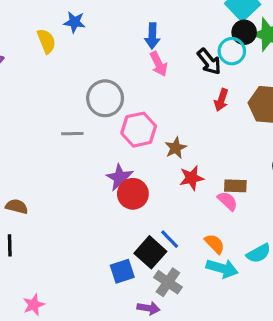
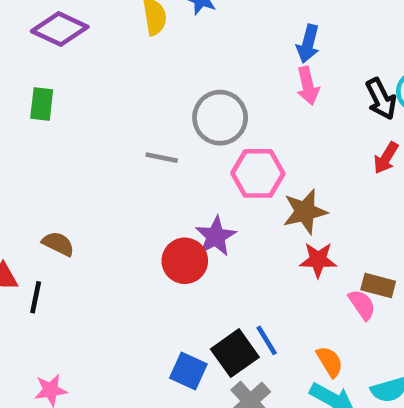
brown star: (176, 148) -> (305, 212), size x1.4
red circle: (133, 194) -> (185, 261), moved
blue square: (122, 271) -> (188, 371), turned 30

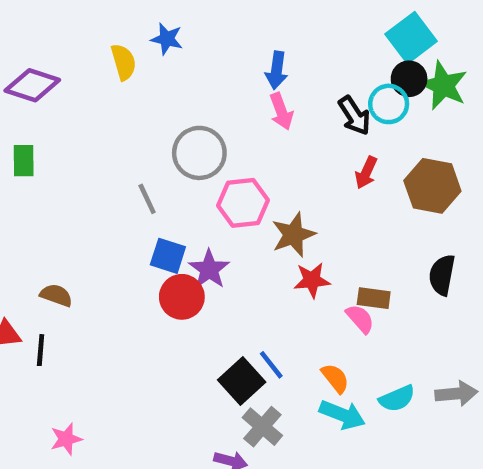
gray line: (162, 158) -> (147, 199), turned 60
blue square: (188, 371) -> (168, 256), moved

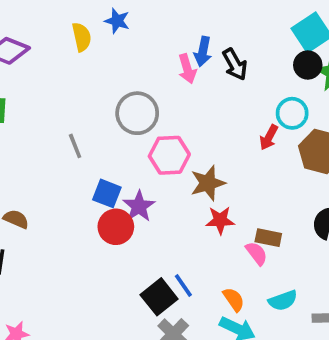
cyan circle: (389, 104) -> (292, 113), moved
pink arrow: (281, 111) -> (187, 69), moved
black arrow: (354, 116) -> (235, 64), moved
gray line: (147, 199) -> (75, 146), moved
cyan semicircle: (397, 398) -> (283, 301), moved

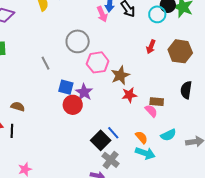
cyan circle: (292, 113) -> (157, 14), moved

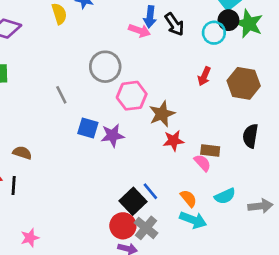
pink arrow: (102, 14) -> (139, 31), turned -49
purple star: (84, 92) -> (112, 135), turned 30
red circle: (73, 105) -> (123, 226), moved

